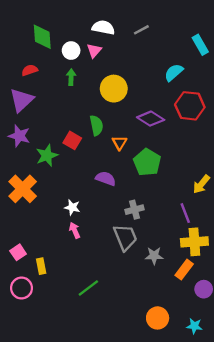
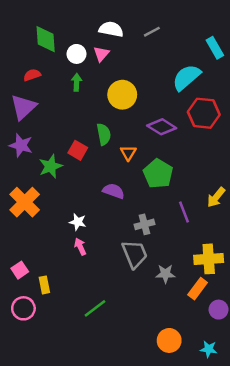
cyan semicircle: (174, 72) -> (186, 77), size x1.4
purple line: (185, 213) -> (184, 212), moved

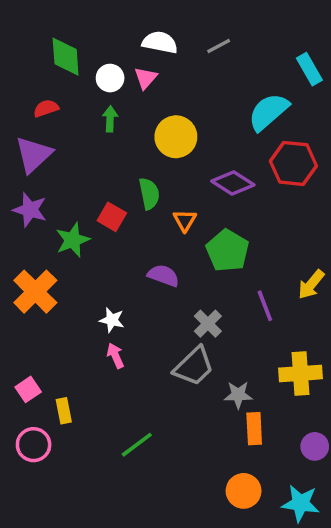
gray cross: (144, 224) -> (208, 324), turned -30
gray trapezoid: (135, 254) -> (194, 366), turned 68
orange rectangle: (198, 289) -> (254, 429), moved, turned -40
cyan star: (209, 349) -> (300, 503), size x1.5

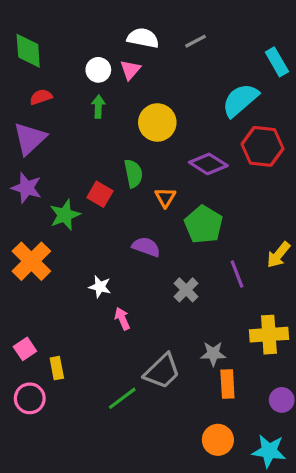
green diamond: (66, 57) -> (28, 51), moved
pink arrow: (115, 356) -> (122, 319), moved
gray trapezoid: (194, 366) -> (162, 371), moved

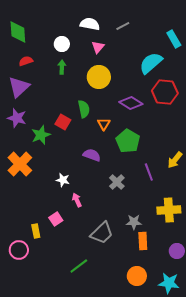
pink triangle: (130, 70) -> (98, 47), moved
pink square: (25, 349) -> (56, 219), moved
green line: (122, 398) -> (79, 266), moved

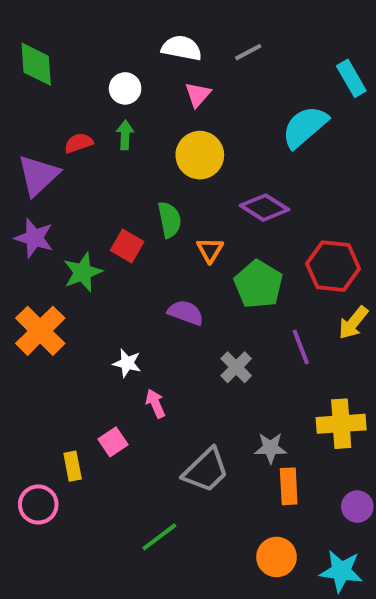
red semicircle: (26, 61) -> (79, 143), moved
red hexagon: (165, 92) -> (333, 266), moved

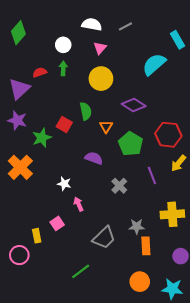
green diamond: (36, 64) -> (18, 33), turned 45

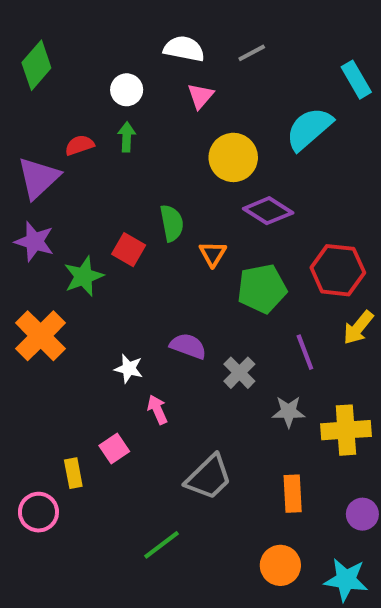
yellow circle: (101, 79) -> (233, 157), moved
green pentagon: (131, 144) -> (262, 289), turned 30
purple semicircle: (94, 158) -> (188, 346), moved
gray star: (137, 227) -> (289, 412), moved

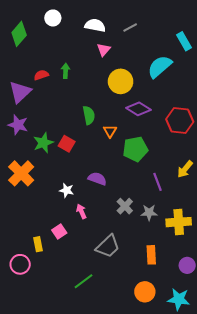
white circle: (127, 90) -> (53, 18), moved
red square: (129, 250) -> (67, 144), moved
red hexagon: (338, 270) -> (180, 121), moved
gray cross: (239, 373) -> (125, 206), moved

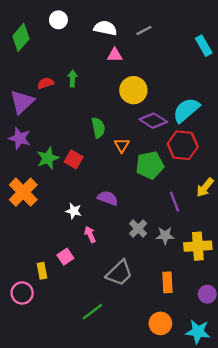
pink triangle: (104, 50) -> (115, 55), turned 48
cyan semicircle: (160, 67) -> (186, 110), moved
red hexagon: (180, 121) -> (183, 145), moved

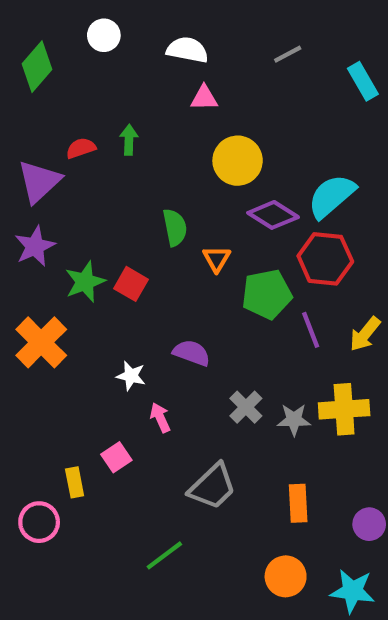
gray line: (144, 30) -> (288, 54), moved
purple star: (20, 138) -> (35, 246), turned 30
purple line: (174, 202) -> (311, 330), moved
yellow cross: (198, 246) -> (344, 409), moved

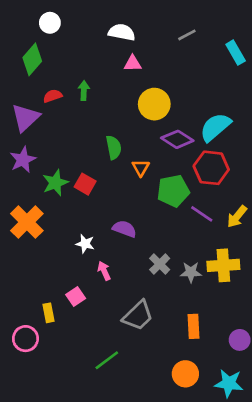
white circle: (104, 35) -> (50, 23), moved
green diamond: (37, 67) -> (32, 59), moved
purple line: (311, 330) -> (202, 214), turned -35

